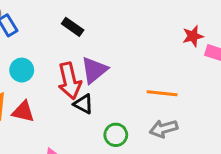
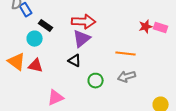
black rectangle: (73, 27) -> (46, 26), moved
red star: (193, 36) -> (146, 27), moved
red arrow: (70, 81) -> (84, 22), moved, turned -75

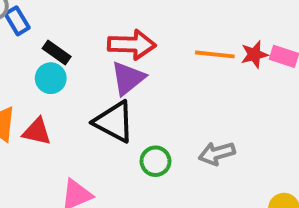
cyan circle: (35, 39) -> (51, 78), moved
orange line: (126, 54) -> (215, 54), moved
black triangle: (75, 61) -> (114, 122), size x1.6

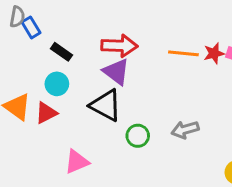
cyan circle: (51, 78) -> (57, 84), moved
purple triangle: (128, 78) -> (116, 72), turned -44
red triangle: (37, 132) -> (46, 113), turned -40

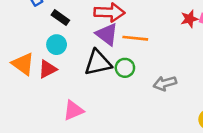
orange line: (183, 53) -> (135, 38), moved
black triangle: (106, 105) -> (98, 63), turned -40
green circle: (138, 136) -> (125, 68), moved

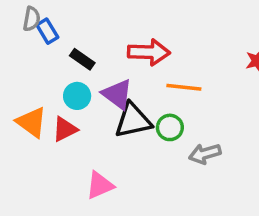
purple triangle: (107, 34) -> (117, 94), moved
gray arrow: (165, 83) -> (205, 154), moved

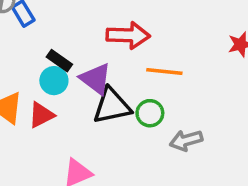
black rectangle: (82, 59) -> (59, 61), moved

